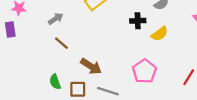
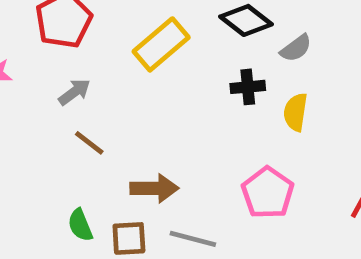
yellow semicircle: (160, 34) -> (295, 112), turned 138
brown arrow: (91, 66) -> (154, 188), turned -30

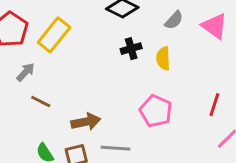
yellow rectangle: (161, 44) -> (54, 35), moved
gray semicircle: (296, 48) -> (174, 20), moved

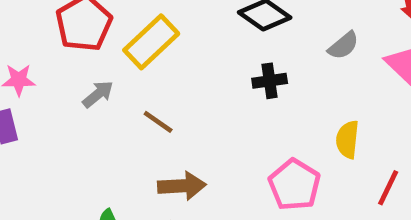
yellow semicircle: (163, 58) -> (347, 140), moved
brown line: (41, 102) -> (158, 122), moved

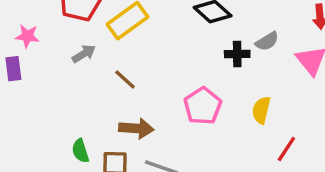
black cross: (270, 81) -> (237, 54), moved
pink pentagon: (294, 185) -> (203, 106), moved

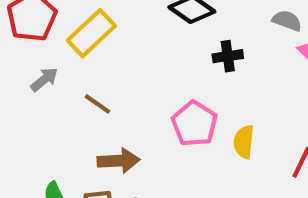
gray semicircle: (267, 41) -> (287, 21), moved, turned -120
yellow semicircle: (261, 110) -> (244, 142), moved

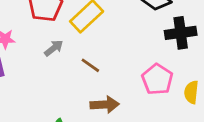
black cross: (228, 56) -> (181, 33), size x1.5

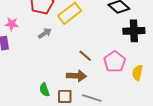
brown line: (90, 65) -> (85, 56), moved

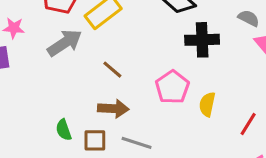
gray arrow: (45, 33) -> (65, 43), size x1.6
brown line: (85, 56) -> (112, 70), moved

